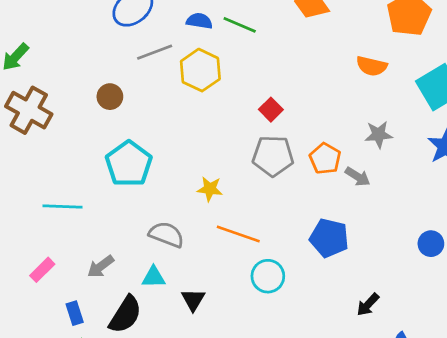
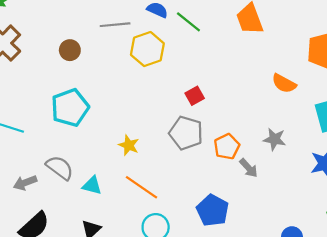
gray semicircle: (166, 235) -> (60, 168), moved
cyan triangle: (154, 277) -> (92, 185), moved

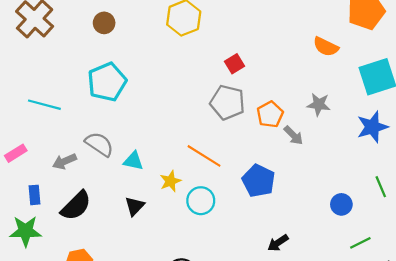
yellow star: (129, 145) -> (170, 181), moved, turned 30
orange line: (141, 187) -> (204, 156), moved

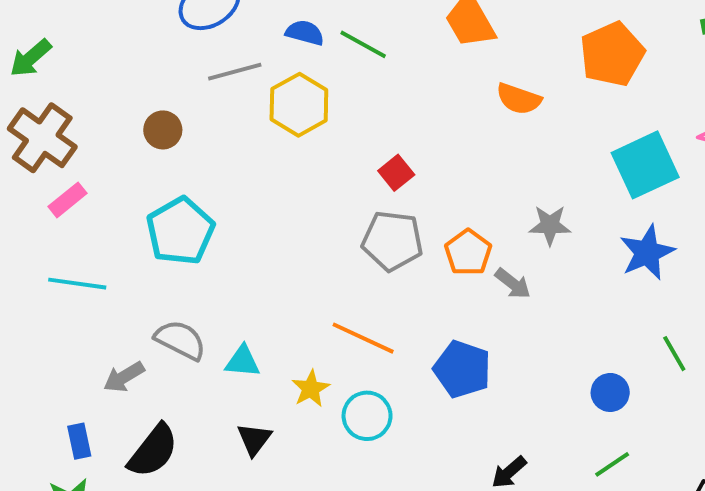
orange semicircle: (326, 47) -> (519, 99), moved
pink rectangle: (16, 153) -> (68, 200), moved
green line: (360, 243) -> (612, 464), moved

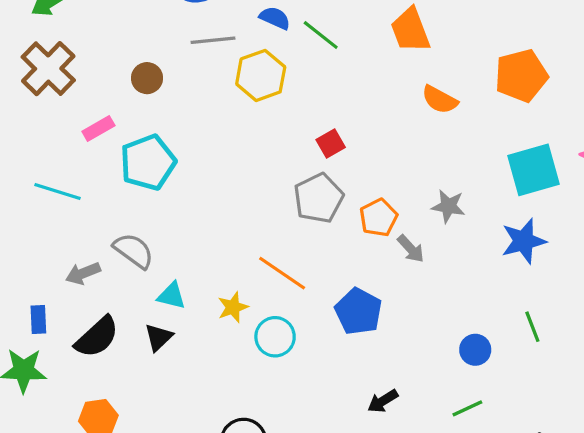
pink rectangle: (68, 200) -> (98, 129), moved
gray pentagon: (392, 241) -> (319, 198), turned 30
cyan triangle: (243, 361) -> (172, 296), moved
black triangle: (254, 439) -> (158, 337), moved

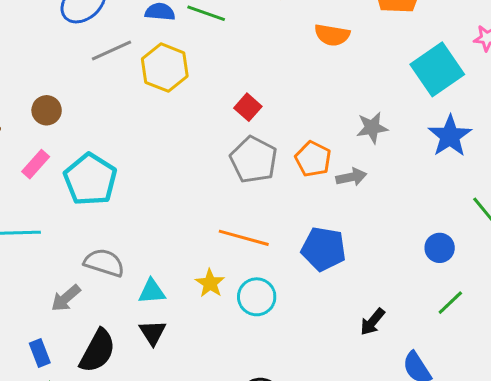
brown circle: (147, 78) -> (47, 110), moved
gray arrow: (411, 249) -> (351, 177), turned -40

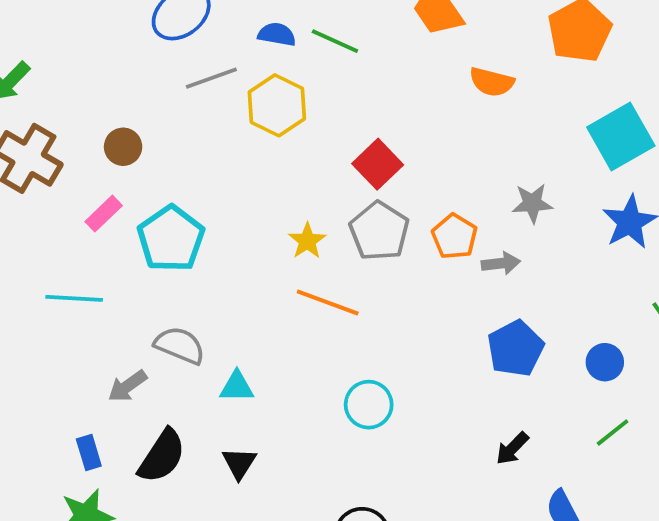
red square: (248, 107) -> (378, 164), size x1.4
orange line: (244, 238) -> (328, 303), moved
blue pentagon: (324, 249) -> (516, 348), moved, turned 30
yellow star: (210, 283) -> (307, 241), moved
black triangle: (153, 333) -> (239, 463), moved

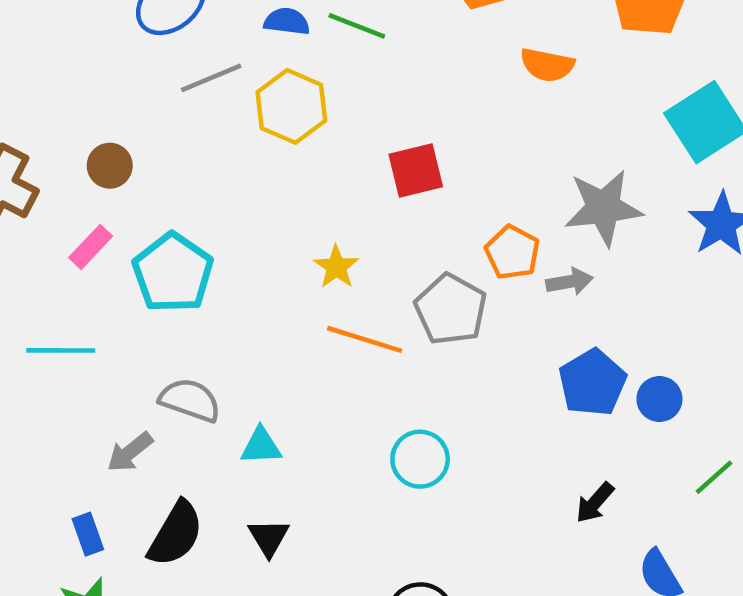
red square: (378, 164) -> (416, 171), turned 33
gray star: (532, 203) -> (603, 208), size x1.6
gray pentagon: (379, 231) -> (451, 309), moved
blue circle: (605, 362) -> (659, 399), moved

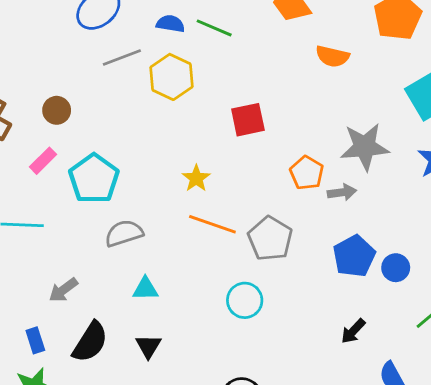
gray pentagon: (451, 309) -> (270, 239), moved
gray semicircle: (190, 400) -> (124, 233), moved, turned -39

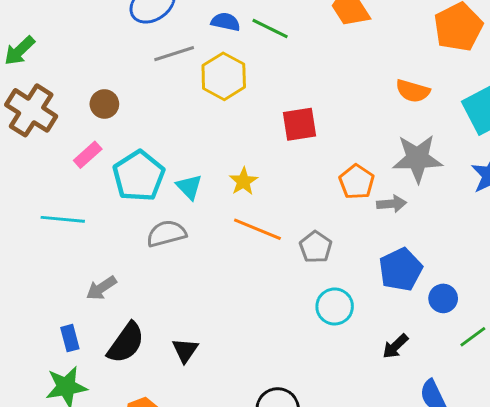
orange semicircle: (332, 56) -> (413, 91), moved
gray pentagon: (270, 239) -> (316, 247), size x0.7
blue circle: (396, 268) -> (443, 298), moved
cyan triangle: (145, 289) -> (189, 187), moved, turned 44
cyan circle: (245, 300) -> (335, 306), moved

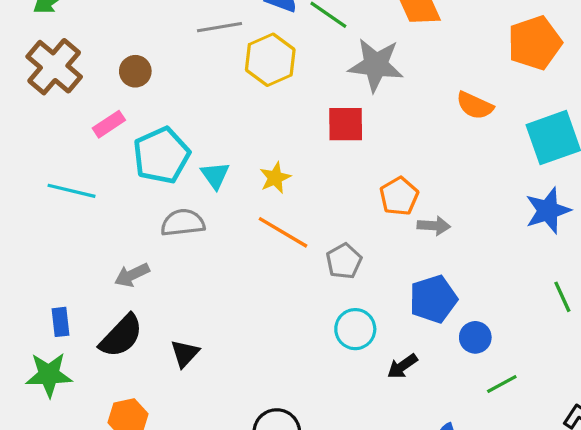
gray star: (417, 158) -> (376, 65), moved
gray arrow: (101, 288) -> (132, 275), moved
black arrow: (395, 346) -> (402, 366), moved

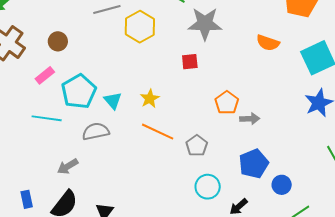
red square: (346, 124) -> (190, 62), size x0.7
cyan line: (72, 191) -> (47, 118), moved

